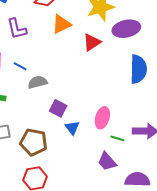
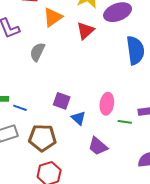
blue line: (20, 66) -> (20, 108), moved
gray semicircle: (38, 82) -> (37, 52), moved, turned -42
purple trapezoid: (107, 161) -> (98, 146), moved

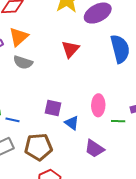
orange triangle: (53, 17) -> (19, 37), moved
red triangle: (85, 31) -> (70, 49), moved
gray semicircle: (37, 52) -> (23, 62), turned -90

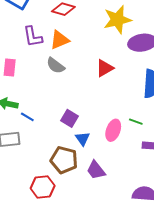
green line: (118, 121) -> (136, 122), moved
brown pentagon: (38, 147) -> (64, 160), moved

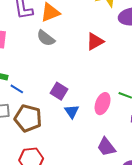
brown pentagon: (64, 160) -> (28, 118), moved
purple trapezoid: (96, 170) -> (106, 147), moved

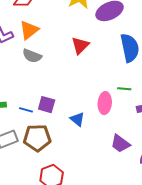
blue line: (17, 89) -> (26, 110), moved
purple square: (59, 91) -> (47, 105), moved

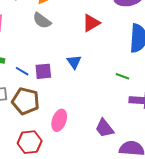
pink ellipse: (105, 103) -> (59, 120), moved
purple square: (47, 105) -> (43, 71), turned -36
blue triangle: (77, 119) -> (74, 62), moved

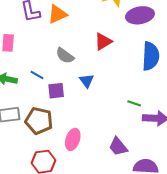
gray semicircle: (42, 21) -> (65, 56), moved
blue line: (22, 71) -> (37, 75), moved
green line: (122, 76) -> (134, 103), moved

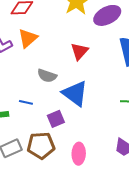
blue triangle: (87, 81) -> (75, 93), size x1.8
purple square: (56, 91) -> (56, 119), moved

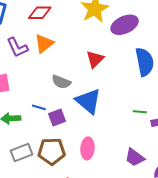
purple square: (56, 119) -> (57, 117), moved
pink ellipse: (79, 154) -> (87, 148), moved

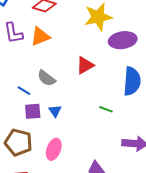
blue triangle: (88, 101) -> (55, 111), moved, size x0.5
blue line: (39, 107) -> (24, 91), moved
green line: (140, 112) -> (106, 109), moved

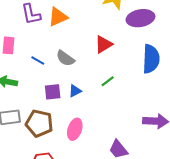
blue line: (24, 91) -> (38, 61), moved
green line: (106, 109) -> (108, 81), moved, turned -56
blue triangle: (55, 111) -> (75, 91), turned 40

